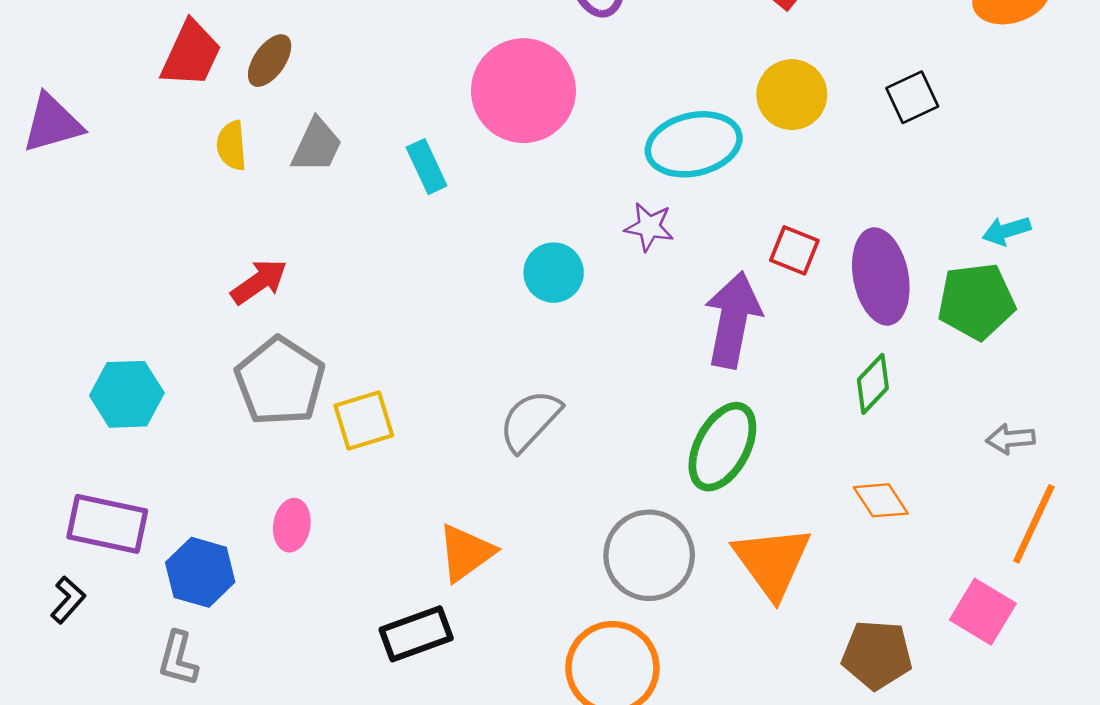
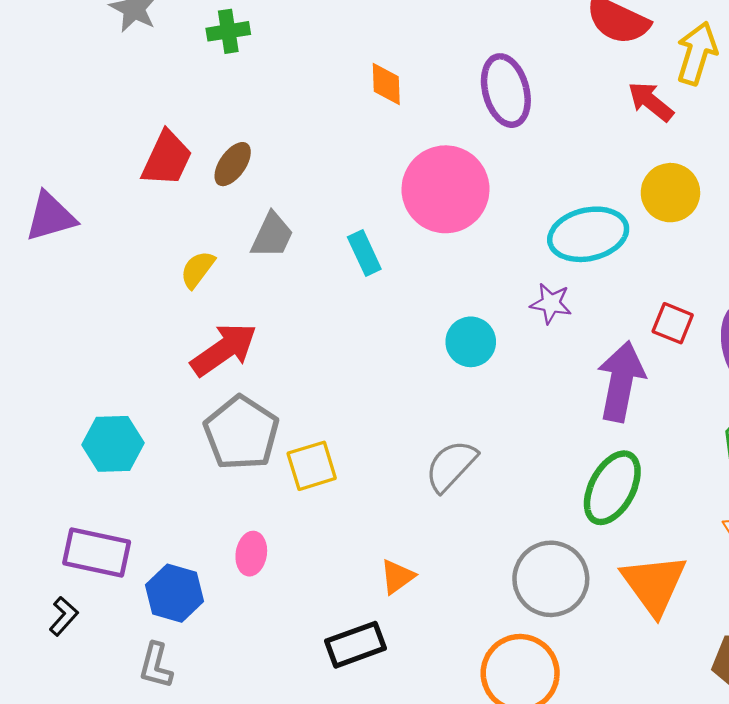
yellow semicircle: (232, 146) -> (198, 269), moved, turned 42
red arrow: (259, 282) -> (224, 350), size x1.4
orange triangle: (466, 553) -> (397, 577), size x0.7

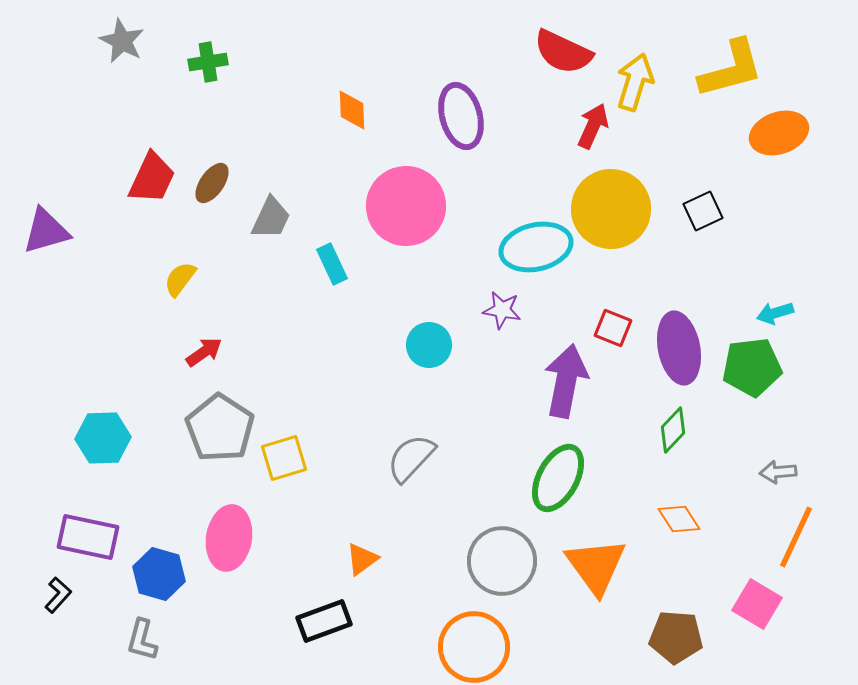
red arrow: (651, 102) -> (593, 126), turned 75
yellow circle: (670, 193) -> (611, 209), size x1.5
gray trapezoid: (272, 235) -> (271, 218), moved
red arrow: (224, 350) -> (204, 352), size x0.6
pink ellipse: (251, 554) -> (229, 538), size x1.6

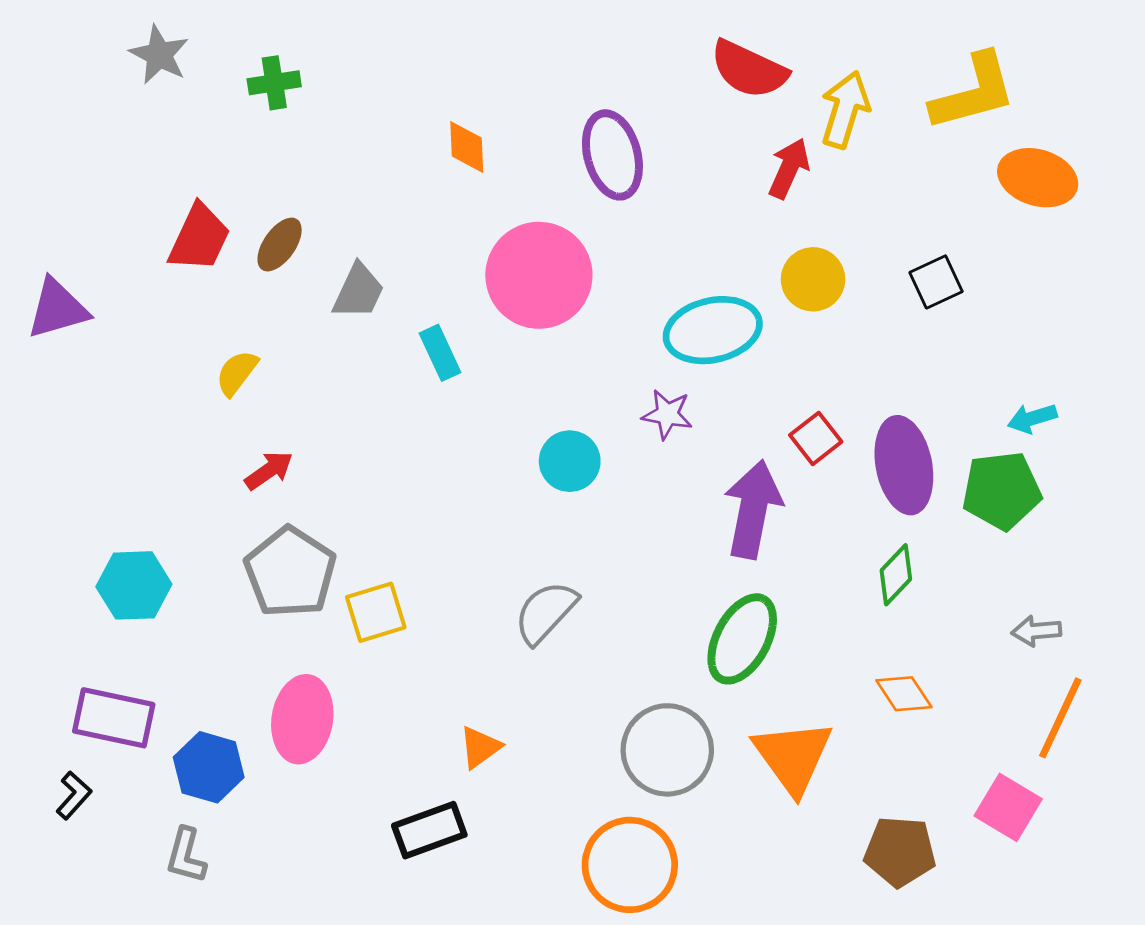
orange ellipse: (779, 133) -> (1038, 178), turned 36
yellow circle: (611, 209) -> (813, 279), size x0.6
red square: (613, 328) -> (816, 438), turned 30

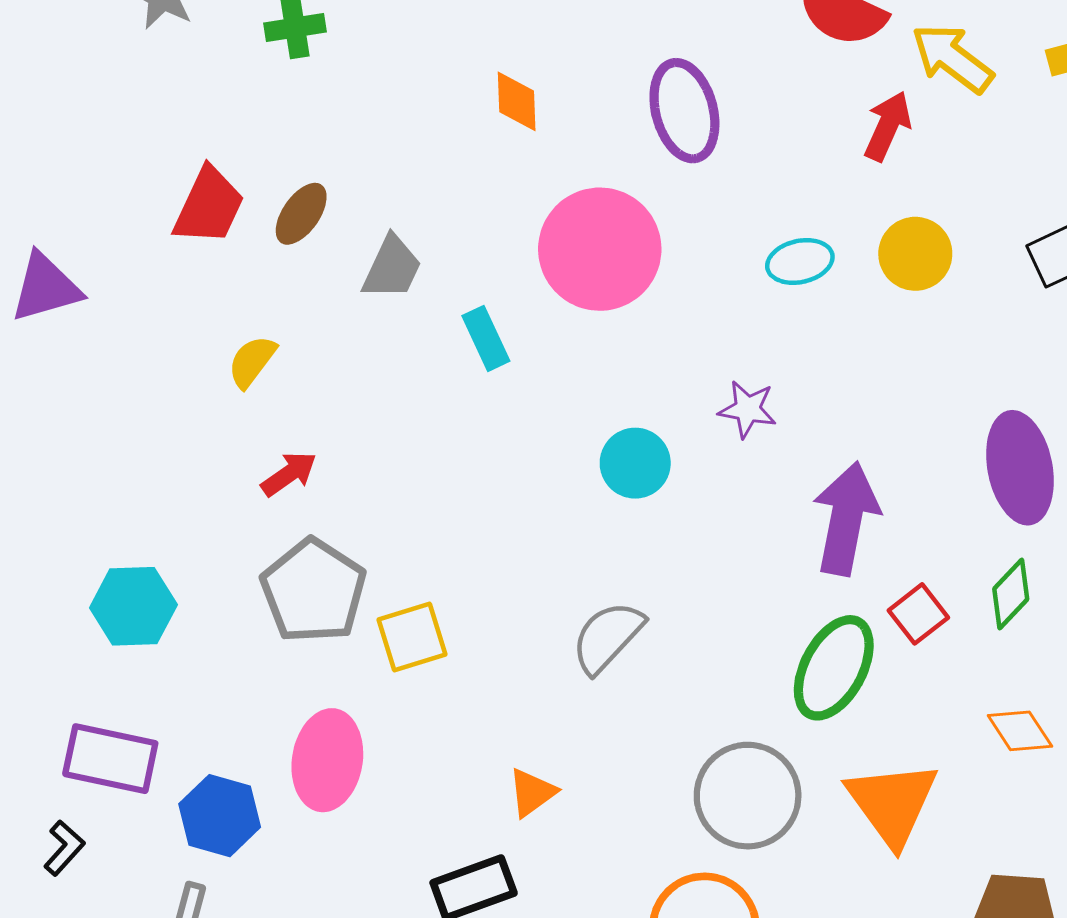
yellow arrow: (845, 109) -> (952, 58), turned -70
cyan ellipse: (713, 330) -> (800, 261), moved, size x0.6
red square: (816, 438) -> (918, 614), moved

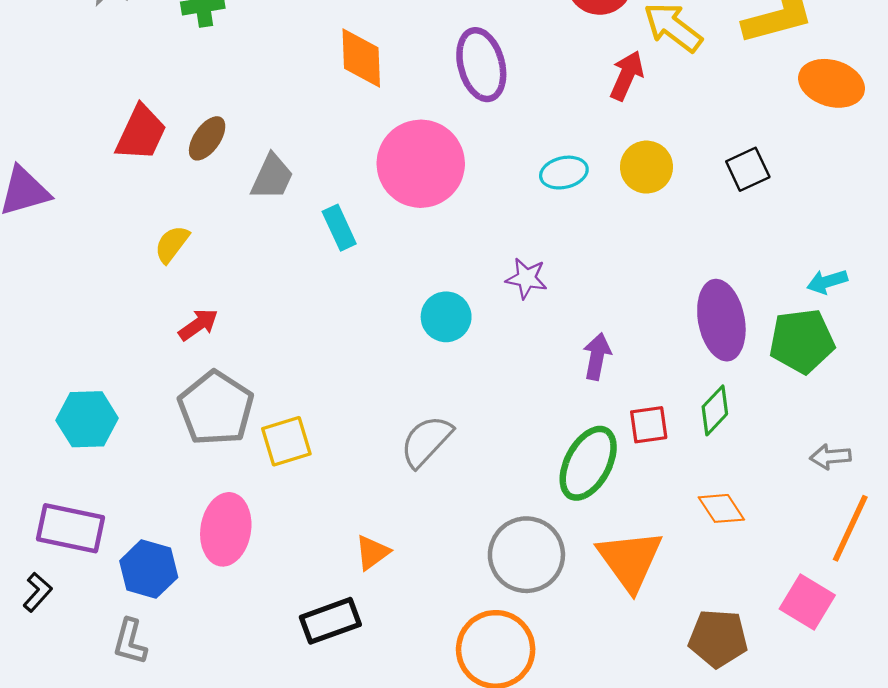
orange diamond: (517, 101) -> (361, 58), size x1.4
purple arrow: (846, 519) -> (597, 356), size x0.6
red square: (918, 614) -> (649, 425), turned 30

